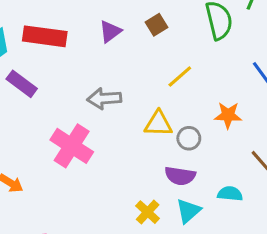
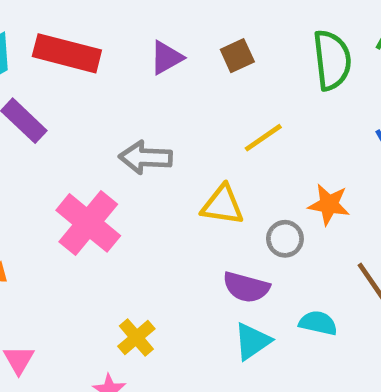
gray circle: (189, 138) -> (285, 239), moved
yellow cross: (148, 212) -> (136, 338), moved

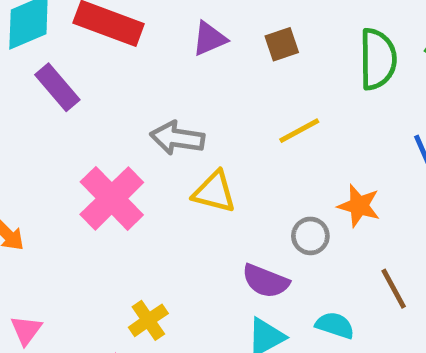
yellow triangle: (223, 205) -> (214, 192), moved

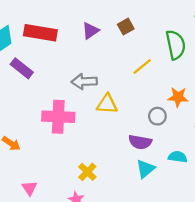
green semicircle: (378, 59) -> (176, 45), moved
pink cross: (112, 198) -> (58, 117), turned -32

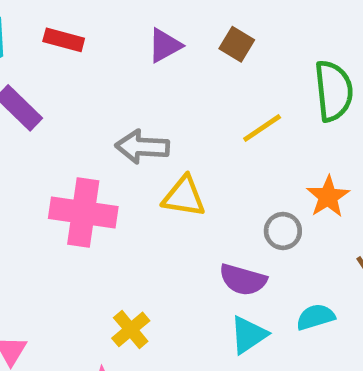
brown square: (126, 27) -> (237, 44), turned -35
red rectangle: (40, 33) -> (64, 40), size x0.6
orange star: (178, 97) -> (328, 197), turned 30
cyan semicircle: (178, 157) -> (315, 317), turned -30

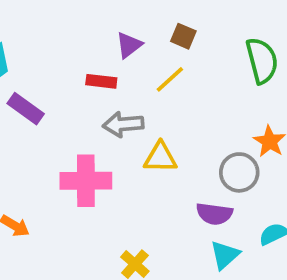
red rectangle: (64, 40) -> (101, 81), moved
yellow line: (262, 128) -> (170, 79), moved
gray circle: (283, 231) -> (239, 172), size x1.4

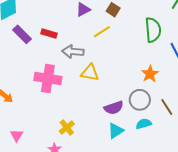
red rectangle: (101, 81) -> (49, 34), moved
gray circle: (239, 172) -> (140, 100), moved
purple semicircle: (214, 214) -> (114, 108), turned -36

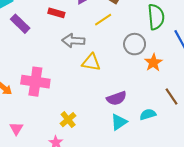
red rectangle: (49, 34) -> (56, 13), moved
pink cross: (48, 78) -> (35, 82), moved
gray circle: (140, 100) -> (135, 44), moved

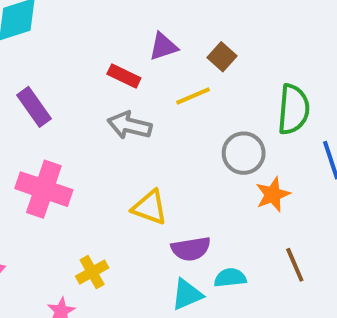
red rectangle: (56, 13) -> (124, 76), moved
purple rectangle: (20, 24) -> (34, 107), moved
yellow triangle: (91, 62) -> (150, 207), moved
cyan semicircle: (148, 114) -> (230, 278), moved

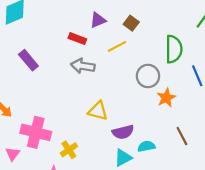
pink cross: (44, 189) -> (36, 132), moved

